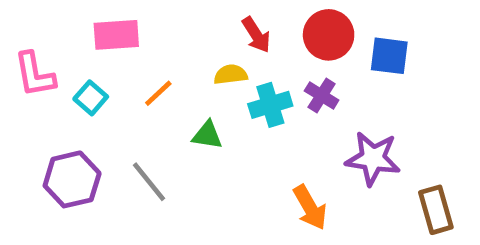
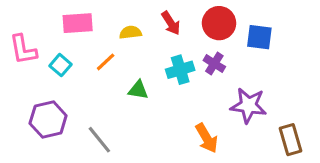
yellow semicircle: (231, 75) -> (130, 32), moved
gray line: (149, 182) -> (99, 140), moved

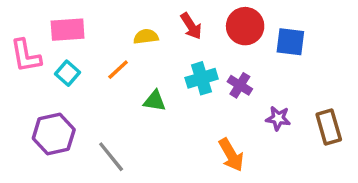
pink rectangle: (78, 23) -> (68, 30), moved
purple cross: (214, 64) -> (240, 85), moved
purple star: (249, 105) -> (278, 118), size x0.6
brown rectangle: (291, 140) -> (329, 127), moved

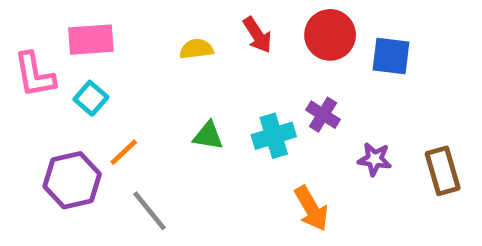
orange line: (118, 70) -> (124, 152), moved
cyan cross: (202, 78) -> (274, 136), moved

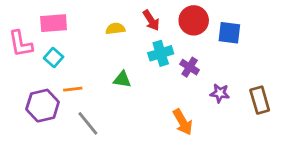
cyan cross: (274, 136) -> (161, 53), moved
orange line: (124, 152) -> (73, 89), turned 36

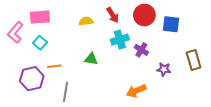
pink L-shape: (21, 44) -> (15, 32), turned 50
brown rectangle: (260, 100) -> (194, 60), moved
orange arrow: (183, 122) -> (136, 91), turned 96
gray line: (88, 123) -> (66, 92), turned 48

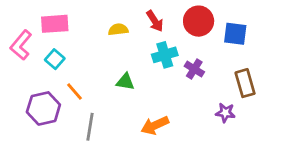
brown rectangle: (194, 60) -> (245, 83), moved
orange line: (54, 66) -> (74, 92), turned 56
purple star: (164, 69) -> (225, 113), moved
orange arrow: (136, 91) -> (155, 125), moved

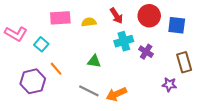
pink rectangle: (55, 24) -> (60, 18), moved
pink L-shape: (21, 45) -> (16, 34), turned -100
gray line: (90, 127) -> (89, 91), moved, turned -72

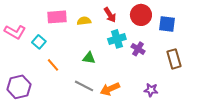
purple hexagon: (33, 81) -> (19, 87), moved
purple star: (169, 85) -> (151, 90), moved

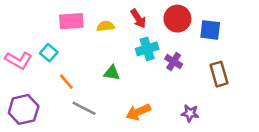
pink L-shape: (15, 32) -> (18, 60), moved
gray line: (84, 86) -> (84, 108), moved

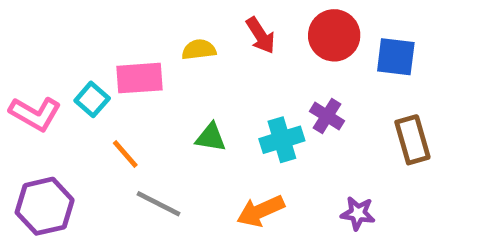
pink rectangle: (71, 21) -> (140, 78), moved
cyan cross: (147, 49) -> (282, 140), moved

